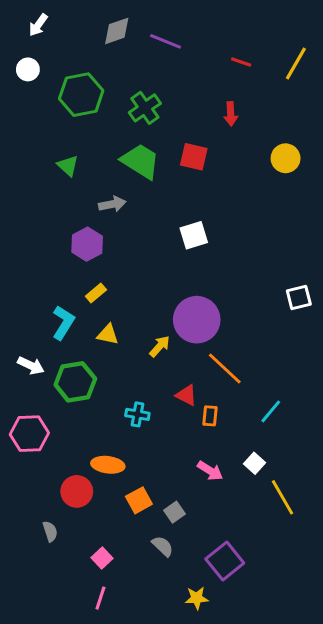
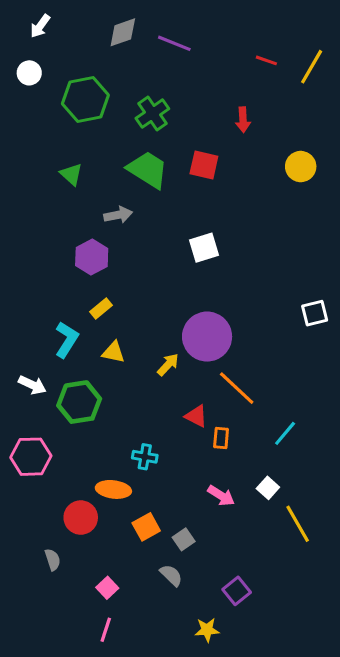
red line: (241, 62) -> (266, 60), moved
cyan cross: (137, 414) -> (145, 457), moved
purple square: (225, 561) -> (237, 591), size x0.7

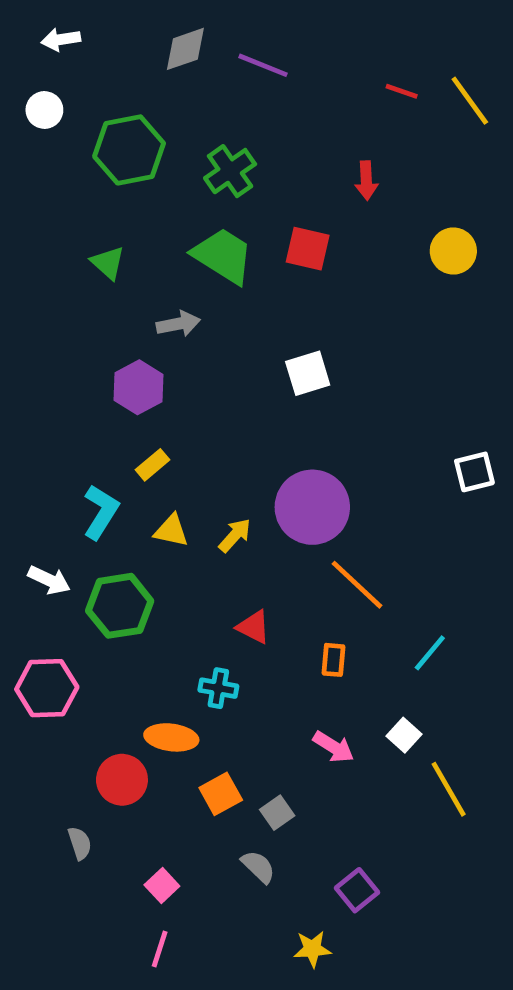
white arrow: (40, 26) -> (61, 39), turned 45
yellow line: (312, 67) -> (470, 101), turned -66
yellow arrow: (168, 365) -> (235, 535), moved
red triangle: (196, 416) -> (254, 627), moved

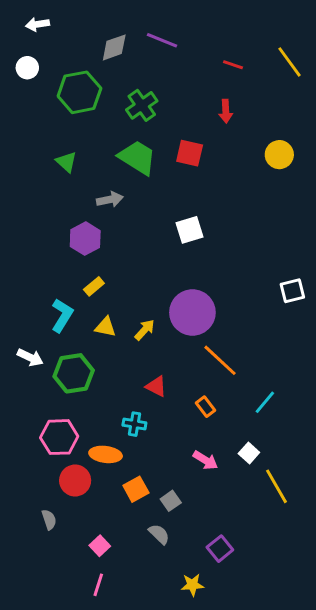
gray diamond: (185, 49) -> (114, 47), moved
red line: (402, 91) -> (233, 65), moved
orange rectangle: (333, 660) -> (205, 407), turned -42
pink hexagon: (47, 688) -> (59, 437), moved

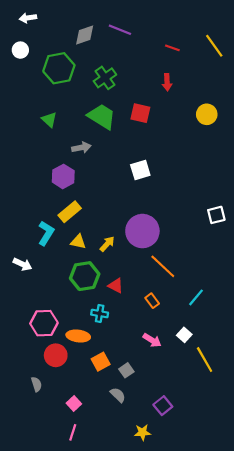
yellow rectangle: (94, 286) -> (70, 212), size x1.5
green hexagon: (74, 373) -> (85, 276), moved

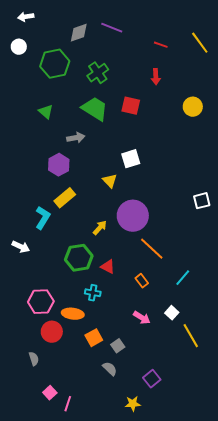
yellow triangle: (78, 242) -> (110, 181), moved, turned 35
pink square: (74, 403) -> (50, 393), moved

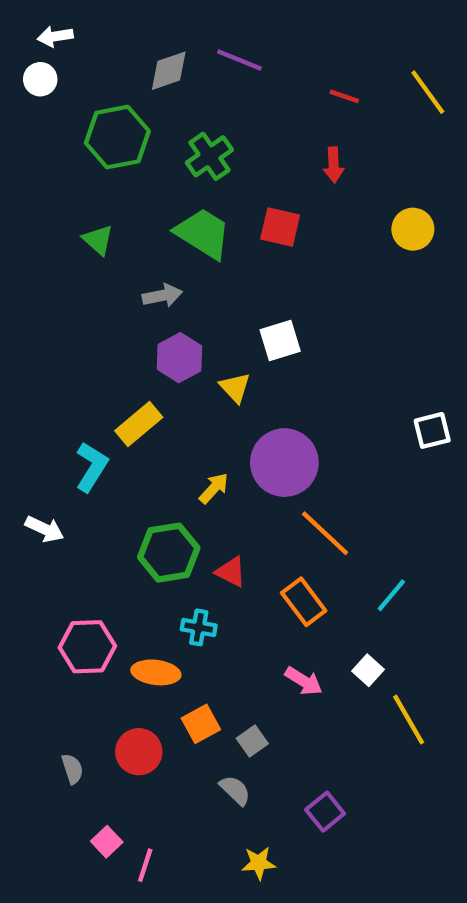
white circle: (19, 47) -> (40, 79), moved
purple hexagon: (59, 165) -> (179, 358), moved
orange rectangle: (142, 281) -> (304, 602), size x1.5
red circle: (52, 332) -> (139, 752), moved
yellow star: (133, 404) -> (259, 863), moved

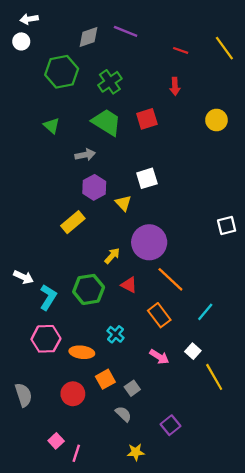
red square: (280, 227) -> (147, 119), turned -30
cyan L-shape: (92, 467) -> (48, 297), moved
red triangle: (231, 572) -> (129, 285), moved
cyan cross: (199, 627) -> (115, 334), moved, turned 30
gray semicircle: (72, 769) -> (23, 395), moved, size x1.5

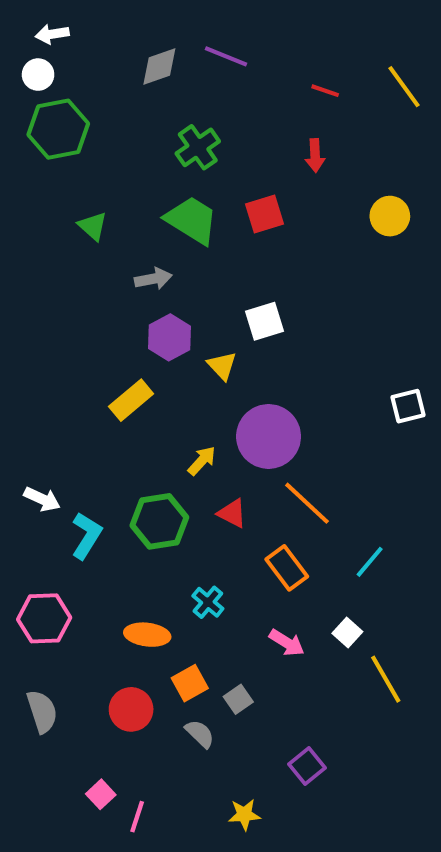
green hexagon: (62, 72) -> (58, 129), moved
pink hexagon: (46, 339) -> (44, 618), moved
gray semicircle: (123, 414) -> (200, 734), moved

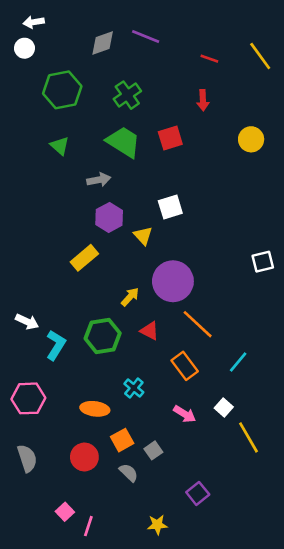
green hexagon: (58, 129) -> (62, 90), moved

